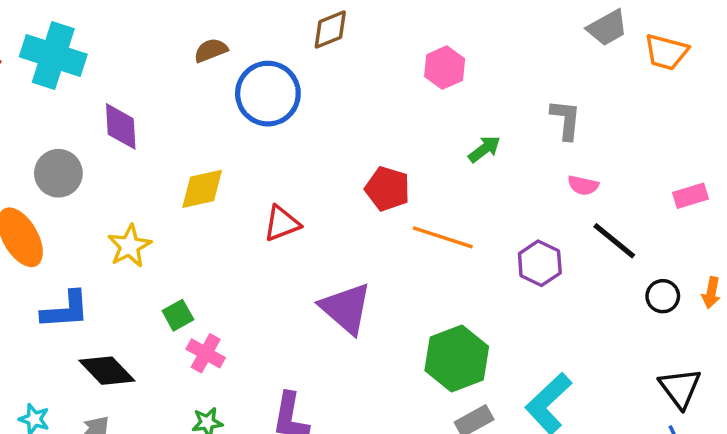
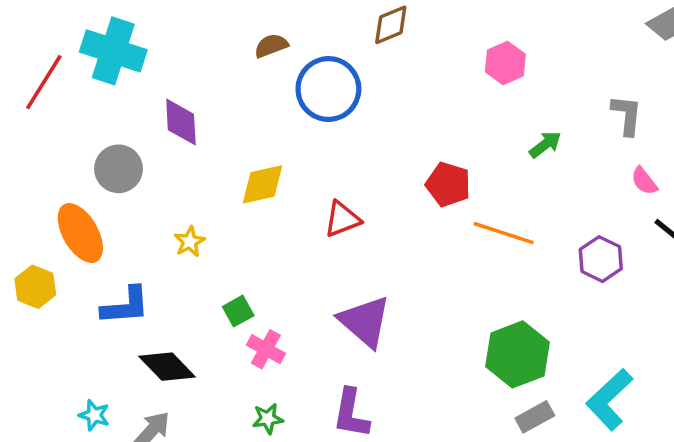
pink semicircle: (583, 185) -> (644, 181), turned 40
yellow star: (129, 246) -> (190, 242), size x0.7
purple triangle: (346, 308) -> (365, 321), moved

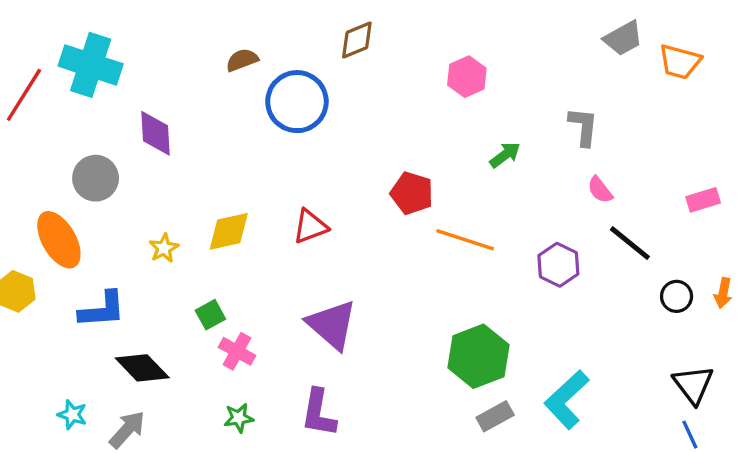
yellow diamond: (262, 184) -> (229, 231), moved

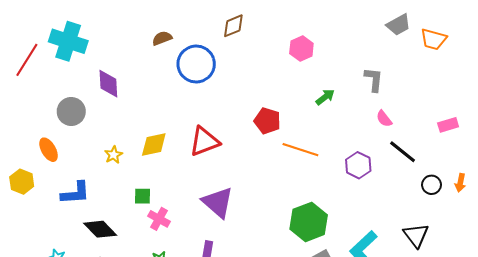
red triangle: (310, 226) -> (204, 141), size x1.4
orange ellipse: (59, 240) -> (49, 150), size x0.7
green square: (210, 315) -> (142, 196), turned 30
black triangle: (693, 385) -> (416, 235), moved

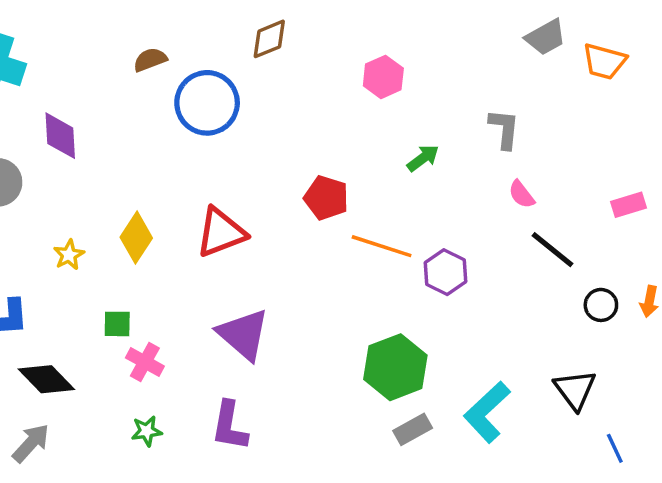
yellow diamond: (154, 145) -> (136, 238), turned -44
purple hexagon: (358, 165) -> (445, 272), moved

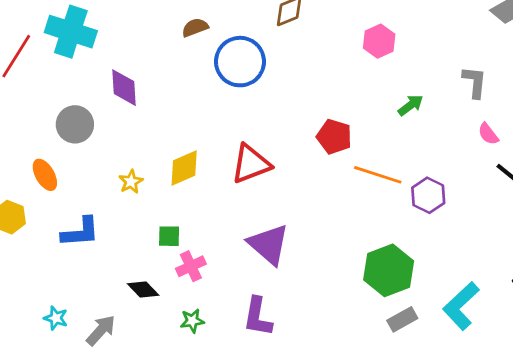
yellow diamond: (136, 238) -> (184, 168), turned 33
pink cross: (145, 362) -> (191, 266), turned 36
black diamond: (46, 379) -> (143, 289), moved, size x0.7

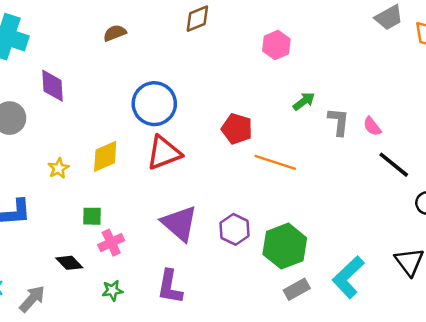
blue circle: (240, 62) -> (154, 104), moved
gray L-shape: (475, 82) -> (339, 122), moved
purple hexagon: (428, 195) -> (234, 229), moved

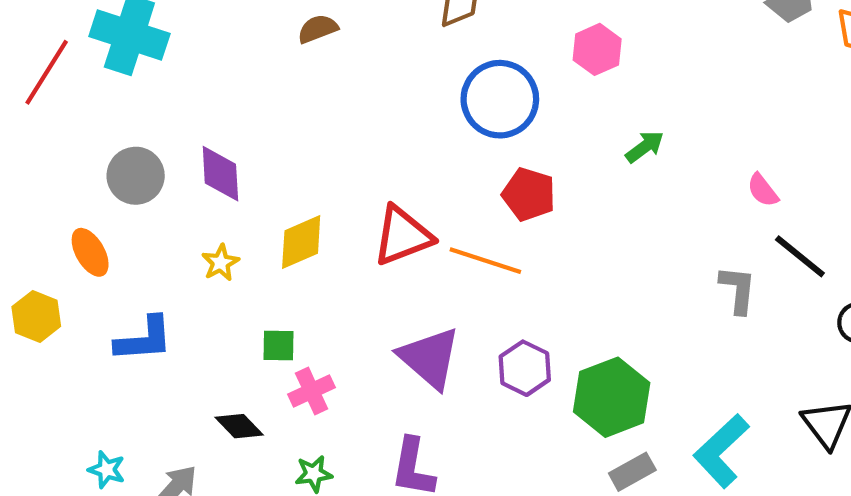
purple diamond: (53, 86) -> (220, 174), moved
blue circle: (154, 104) -> (500, 99), moved
gray L-shape: (339, 122) -> (738, 290), moved
orange line: (275, 162) -> (485, 261), moved

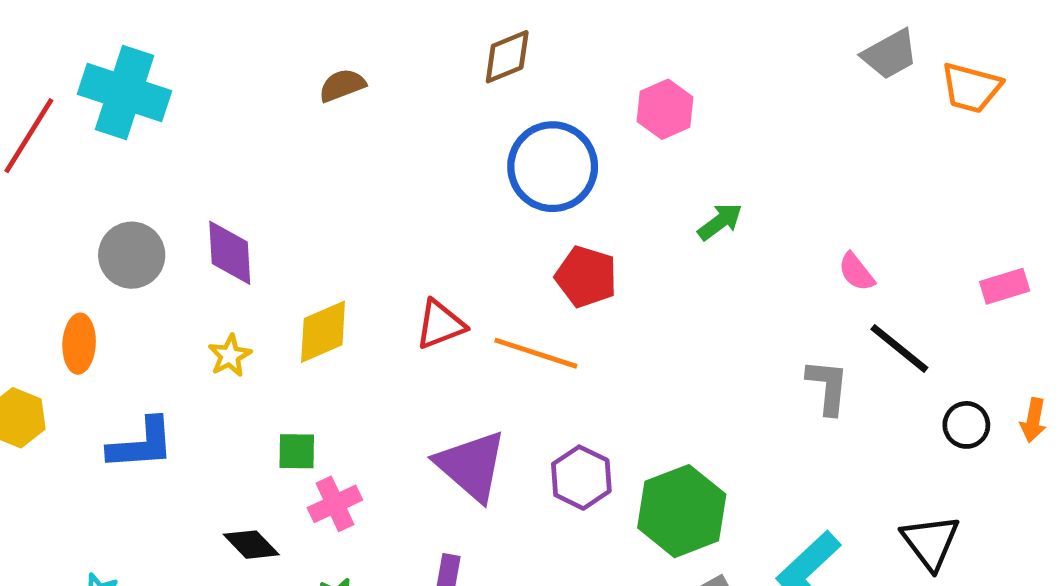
red triangle: (403, 236) -> (440, 324), size x0.7
orange ellipse: (90, 252) -> (79, 344), turned 33

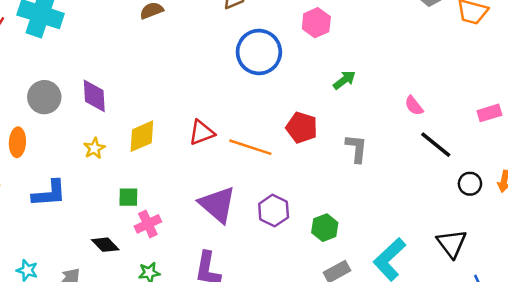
red pentagon: (586, 277) -> (302, 128), moved
gray L-shape: (828, 387) -> (357, 148), moved
green hexagon: (682, 511) -> (325, 228), size x0.6

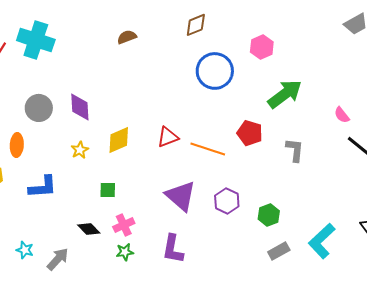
green arrow: (344, 80) -> (285, 94), size x1.8
pink cross: (148, 224) -> (124, 225), moved

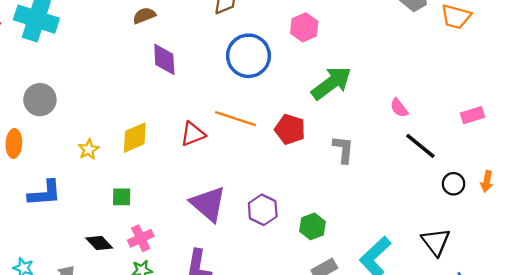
purple diamond: (80, 107) -> (164, 59), moved
orange line: (208, 149) -> (235, 119), moved

